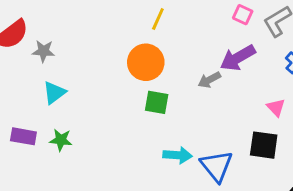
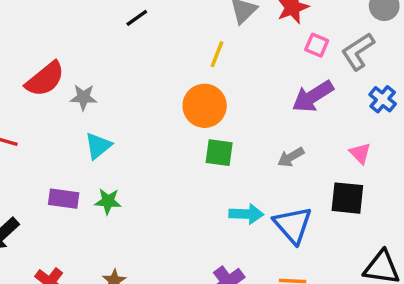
gray arrow: (209, 80) -> (291, 157), moved

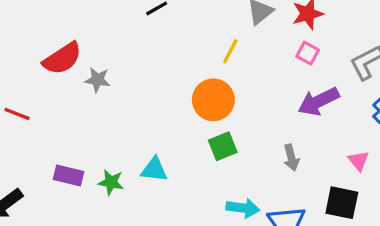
pink square: (317, 45) -> (308, 53), moved
cyan triangle: (98, 146) -> (154, 169), moved, turned 40
green square: (219, 153) -> (223, 146), turned -36
gray arrow: (291, 157) -> (291, 158), turned -80

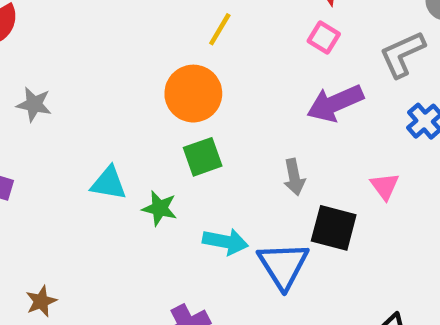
gray star: (98, 80) -> (34, 104), moved
green star: (111, 182) -> (160, 208), moved
black square: (342, 203) -> (334, 228), moved

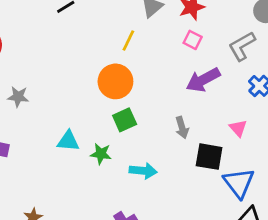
blue triangle: (283, 265) -> (239, 183), moved

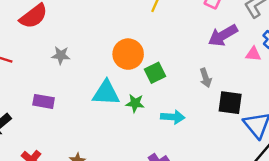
orange circle: (115, 81) -> (128, 54), moved
pink triangle: (238, 128) -> (253, 54), moved, turned -42
cyan triangle: (68, 141) -> (106, 93), size x1.4

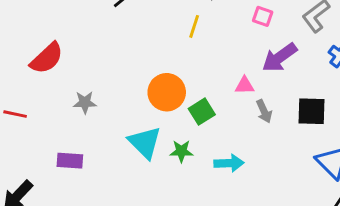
pink triangle: (253, 54) -> (245, 85), moved
cyan triangle: (106, 93) -> (145, 142), turned 48
black square: (230, 103) -> (312, 111), moved

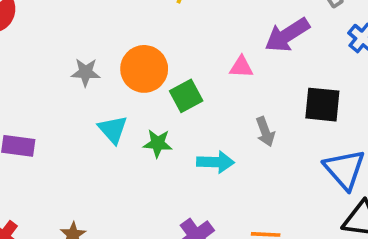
gray star: (85, 102) -> (86, 72), moved
gray arrow: (264, 111) -> (265, 132), moved
cyan triangle: (145, 142) -> (113, 129), size x0.7

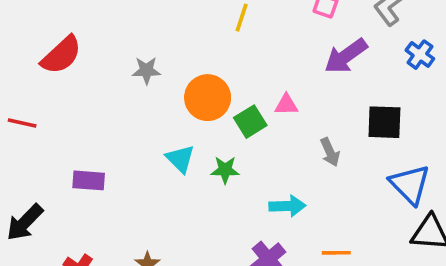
pink triangle: (241, 67) -> (286, 105), moved
gray star: (86, 72) -> (146, 70), moved
cyan arrow: (216, 162) -> (287, 206), moved

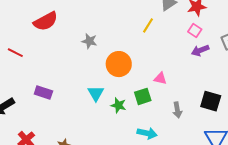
purple arrow: (346, 56) -> (200, 50), moved, size x0.7
green square: (250, 122) -> (143, 96), moved

